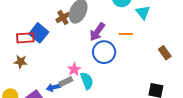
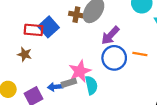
brown cross: (63, 17) -> (76, 15), turned 32
orange line: (126, 34) -> (140, 54), moved
pink star: (74, 69) -> (80, 71), size x1.5

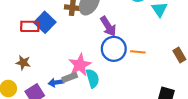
purple arrow: (110, 35) -> (108, 26), turned -72
brown star: (25, 54) -> (23, 63), moved
orange line: (140, 54) -> (138, 52), moved

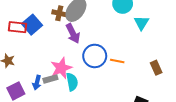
purple arrow: (108, 26) -> (73, 33), moved
blue arrow: (56, 83) -> (37, 83), turned -72

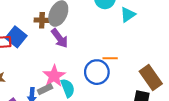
cyan triangle: (141, 23) -> (128, 15), turned 35
blue circle: (95, 56) -> (97, 72), moved
brown rectangle: (156, 68) -> (151, 77), moved, size x1.6

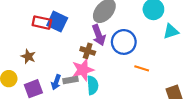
brown cross: (42, 20) -> (88, 51), moved
blue square: (16, 37) -> (57, 22), turned -30
blue circle: (97, 72) -> (124, 42), moved

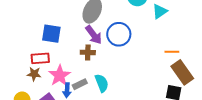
red rectangle: (42, 23) -> (40, 58), moved
orange line: (142, 68) -> (172, 52), moved
pink star: (83, 70) -> (60, 76), moved

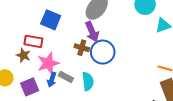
blue circle: (119, 34) -> (103, 52), moved
gray rectangle: (80, 84) -> (66, 77), turned 40

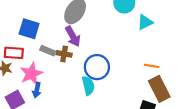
blue circle: (103, 52) -> (97, 67), moved
gray rectangle: (66, 77) -> (48, 51), moved
cyan semicircle: (88, 81) -> (88, 86), moved

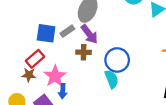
gray rectangle: (48, 51) -> (67, 31), moved, turned -48
red rectangle: (14, 53) -> (35, 59), turned -36

